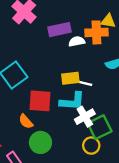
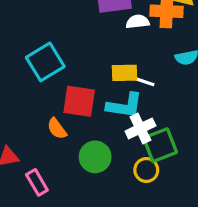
green circle: (40, 142) -> (95, 157), moved

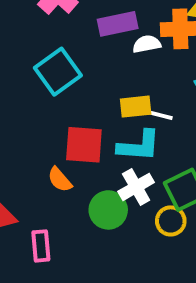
cyan square: (45, 62) -> (58, 72), moved
white cross: (140, 128) -> (136, 187), moved
pink rectangle: (37, 182) -> (41, 246), turned 30

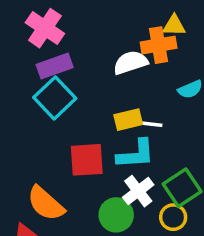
purple rectangle: (118, 24) -> (55, 66), moved
white semicircle: (147, 44) -> (130, 63), size x1.4
orange semicircle: (60, 180) -> (46, 204), moved, size x1.6

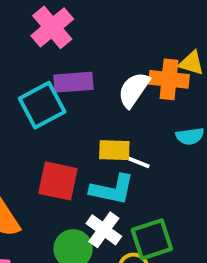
white semicircle: (130, 63) -> (134, 90), turned -52
purple rectangle: (55, 66) -> (73, 82), moved
white cross: (138, 191) -> (104, 230), turned -32

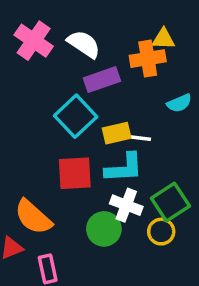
purple rectangle: (73, 82) -> (102, 80), moved
white semicircle: (134, 90) -> (84, 44), moved, turned 104
cyan square: (42, 105) -> (76, 116), moved

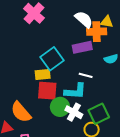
white semicircle: (84, 44) -> (84, 19), moved
purple rectangle: (102, 80) -> (82, 47), moved
yellow rectangle: (117, 133) -> (43, 75), moved
green circle: (104, 229) -> (60, 107), moved

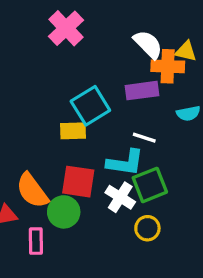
red square: (47, 91) -> (78, 182), moved
green circle: (60, 107) -> (64, 212), moved
green square: (99, 114) -> (150, 185), moved

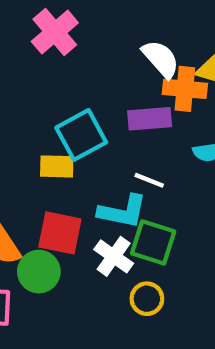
green square: (150, 185) -> (153, 242), turned 36

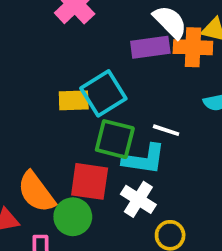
purple rectangle: (150, 119) -> (150, 47), moved
yellow rectangle: (57, 166) -> (74, 100), moved
green square: (153, 242) -> (115, 139), moved

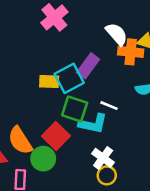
purple rectangle: (150, 47) -> (88, 66), moved, turned -50
red square: (90, 181) -> (56, 136), turned 32
white cross: (138, 199) -> (103, 158), moved

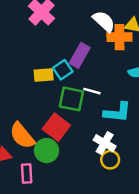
cyan square: (69, 78) -> (63, 70), size x0.7
white line: (109, 106) -> (92, 91), moved
cyan L-shape: (93, 124) -> (117, 112), moved

